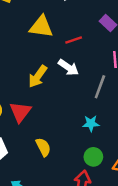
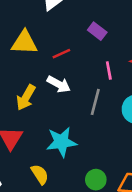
cyan star: (91, 123) -> (61, 142), moved, size x1.6

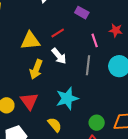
yellow triangle: (24, 43) -> (30, 41), moved
white arrow: (59, 84) -> (59, 56), turned 30

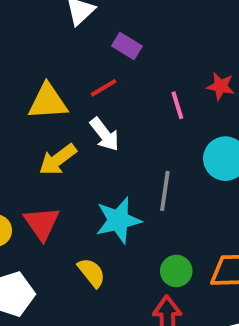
purple rectangle: (82, 13) -> (127, 46), moved
gray line: (88, 65) -> (165, 191), moved
yellow arrow: (36, 69) -> (58, 160), turned 30

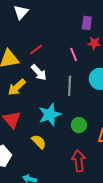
purple rectangle: (127, 46) -> (87, 23), moved, turned 72
gray line: (165, 191) -> (70, 86), moved
green circle: (176, 271) -> (79, 125), moved

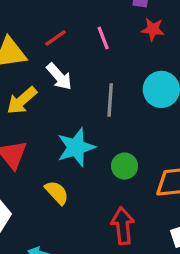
pink line: (74, 55) -> (103, 38), moved

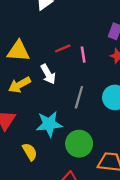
red line: (55, 38) -> (63, 48), moved
green circle: (124, 166) -> (79, 144), size x1.5

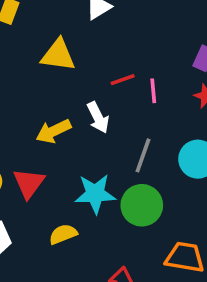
yellow triangle: (18, 51) -> (58, 55), moved
green circle: (79, 144) -> (142, 205), moved
yellow semicircle: (30, 152) -> (63, 234), turned -84

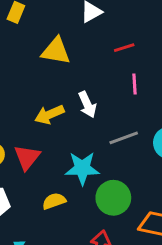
red line: (123, 80) -> (124, 48), moved
gray line: (143, 155) -> (124, 138), turned 48
green circle: (142, 205) -> (113, 198), moved

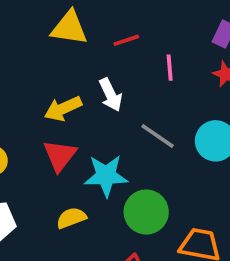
red line: (124, 48) -> (126, 40), moved
gray line: (124, 138) -> (158, 136), turned 56
red triangle: (27, 157) -> (60, 155), moved

